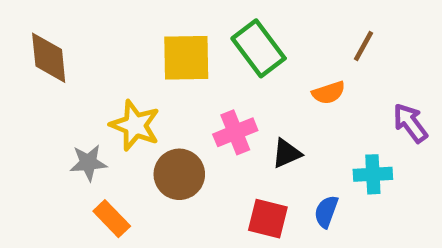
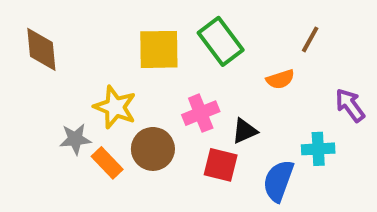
blue semicircle: (326, 212) -> (278, 181), size x1.5
orange rectangle: (112, 219) -> (107, 163), moved
red square: (268, 219) -> (221, 165), moved

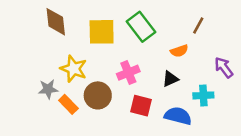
brown diamond: (41, 49) -> (56, 22), moved
black triangle: (244, 131) -> (170, 79), moved
blue semicircle: (278, 181) -> (178, 116), turned 84

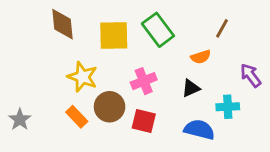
gray star: (48, 89) -> (20, 120), moved, turned -30
red square: (141, 106) -> (144, 121), moved

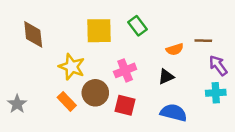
brown diamond: (63, 24) -> (33, 34), moved
brown line: (222, 28) -> (203, 41), moved, turned 63
green rectangle: (158, 30) -> (138, 26), size x0.7
cyan cross: (228, 107) -> (216, 93), moved

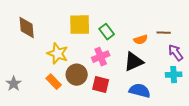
green rectangle: (138, 26) -> (107, 32), moved
black triangle: (166, 77) -> (134, 62), size x1.5

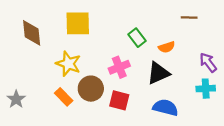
yellow square: (80, 25) -> (78, 23), moved
green rectangle: (107, 32) -> (137, 38), moved
brown line: (164, 33) -> (189, 17), moved

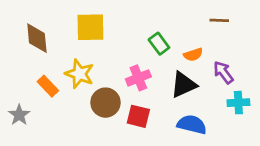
purple arrow: (208, 62) -> (223, 72), moved
orange rectangle: (64, 97) -> (48, 86), moved

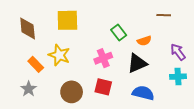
purple arrow: (223, 72) -> (178, 52), moved
brown circle: (106, 103) -> (72, 92), moved
gray star: (19, 115) -> (29, 89), moved

